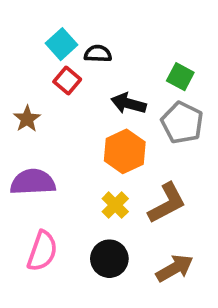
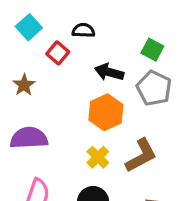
cyan square: (61, 44) -> (29, 27), moved

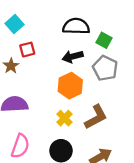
black semicircle: (83, 30) -> (76, 26), moved, size x1.6
red square: (58, 53) -> (27, 50), moved, turned 35
black arrow: (109, 72) -> (73, 57), turned -30

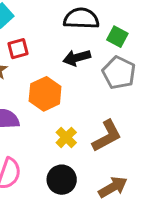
orange hexagon: (70, 86) -> (45, 94), moved

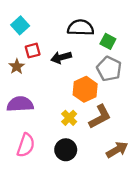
black arrow: (77, 58) -> (61, 57), moved
orange hexagon: (45, 94) -> (85, 89), moved
brown arrow: (113, 187) -> (117, 150), moved

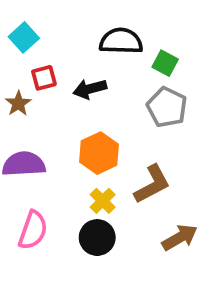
orange hexagon: (85, 89) -> (99, 153), moved
yellow cross: (69, 118) -> (103, 201), moved

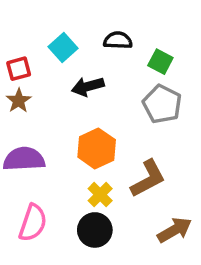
cyan square: (24, 37) -> (63, 47), moved
black semicircle: (121, 41) -> (118, 40), size x0.7
red square: (44, 78) -> (19, 69), moved

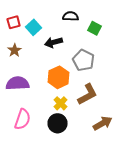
cyan square: (63, 47) -> (34, 27), moved
red square: (19, 69) -> (14, 22), moved
gray pentagon: (162, 104) -> (84, 60), moved

